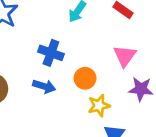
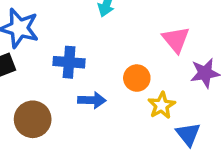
blue cross: (51, 53) -> (69, 62), moved

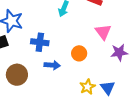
yellow star: (162, 105) -> (87, 87), moved

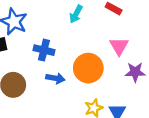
orange circle: (79, 53) -> (88, 68), size x1.6

